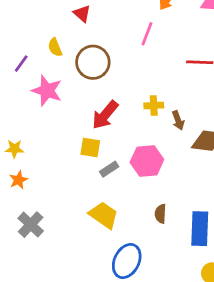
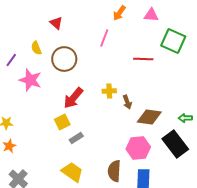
yellow square: (90, 147) -> (62, 122), turned -35
pink hexagon: (147, 161) -> (138, 148), moved
brown semicircle: (161, 214) -> (114, 171), size x1.5

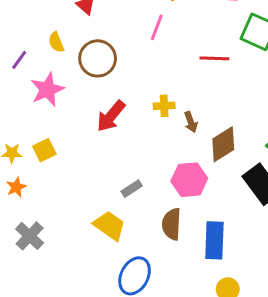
pink star: (30, 80) -> (47, 90), turned 30
brown diamond: (149, 117) -> (223, 144), turned -40
yellow square: (62, 122) -> (44, 150), moved
gray rectangle: (76, 138) -> (132, 189), moved
pink hexagon: (138, 148) -> (189, 180), moved

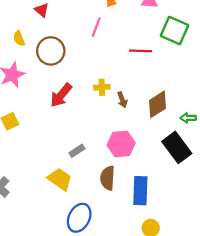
brown diamond: (223, 144) -> (157, 104), moved

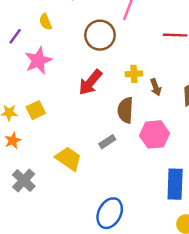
brown circle: (51, 51) -> (100, 35), moved
brown semicircle: (108, 178) -> (125, 110), moved
yellow trapezoid: (60, 179) -> (68, 159), moved

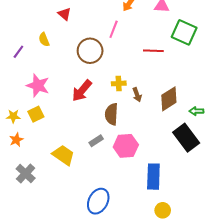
pink star: (38, 61) -> (38, 86), moved, turned -30
pink hexagon: (154, 134) -> (126, 146), moved

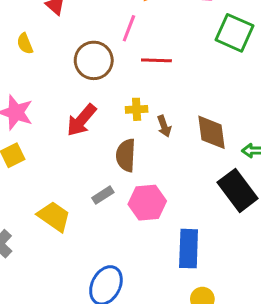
red line: (153, 51) -> (156, 60), moved
brown diamond: (169, 99) -> (212, 132), turned -65

